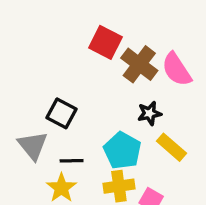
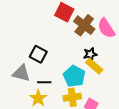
gray triangle: (33, 146) -> (21, 73), turned -36
yellow rectangle: (171, 147) -> (94, 66), moved

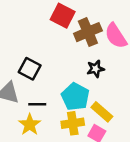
brown cross: (84, 25) -> (88, 32), turned 30
yellow rectangle: (94, 66) -> (102, 112), moved

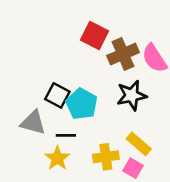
black star: (96, 69) -> (132, 95), size x1.5
cyan pentagon: (75, 97) -> (82, 104), moved

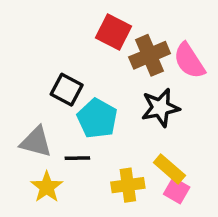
black square: (57, 95) -> (67, 90), moved
yellow star: (57, 158) -> (47, 187), moved
pink square: (133, 168) -> (177, 191), moved

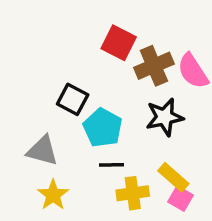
black line: (77, 158) -> (111, 165), moved

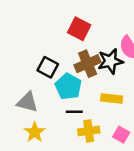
brown cross: (154, 66) -> (88, 64), moved
black star: (165, 117) -> (110, 61), moved
yellow rectangle: (173, 177) -> (112, 99), moved, turned -35

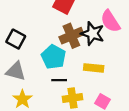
black star: (110, 61) -> (93, 33), turned 30
black square: (48, 67) -> (16, 39), moved

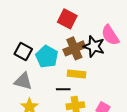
cyan pentagon: (54, 57) -> (47, 57), moved
yellow rectangle: (94, 68) -> (76, 74), moved

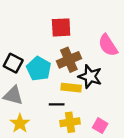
red square: (67, 19) -> (61, 27), turned -30
black star: (94, 46) -> (90, 77), moved

